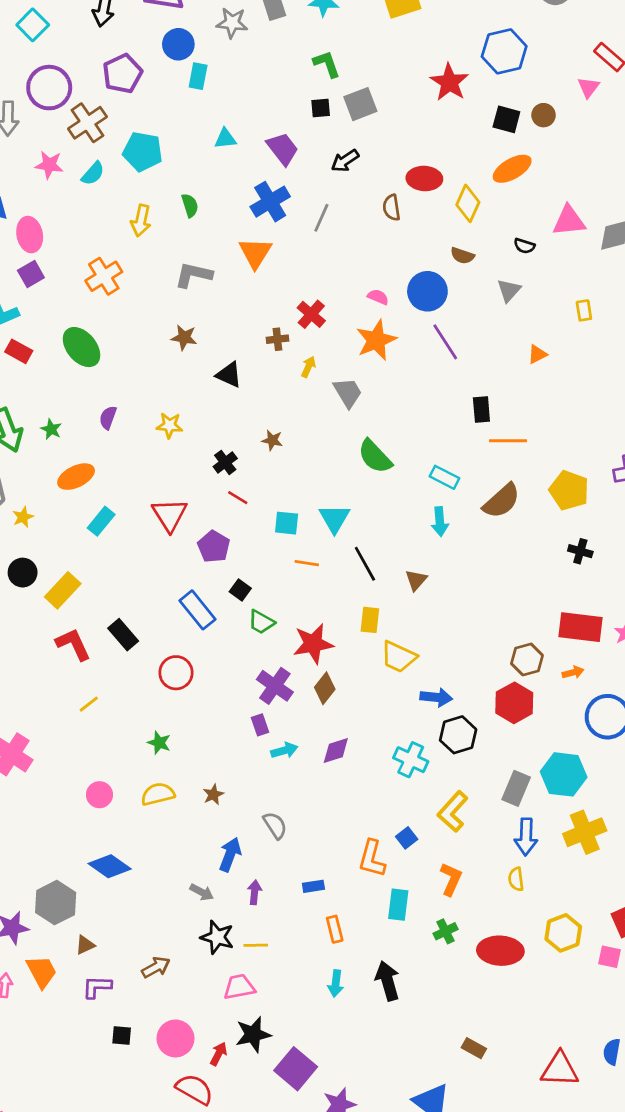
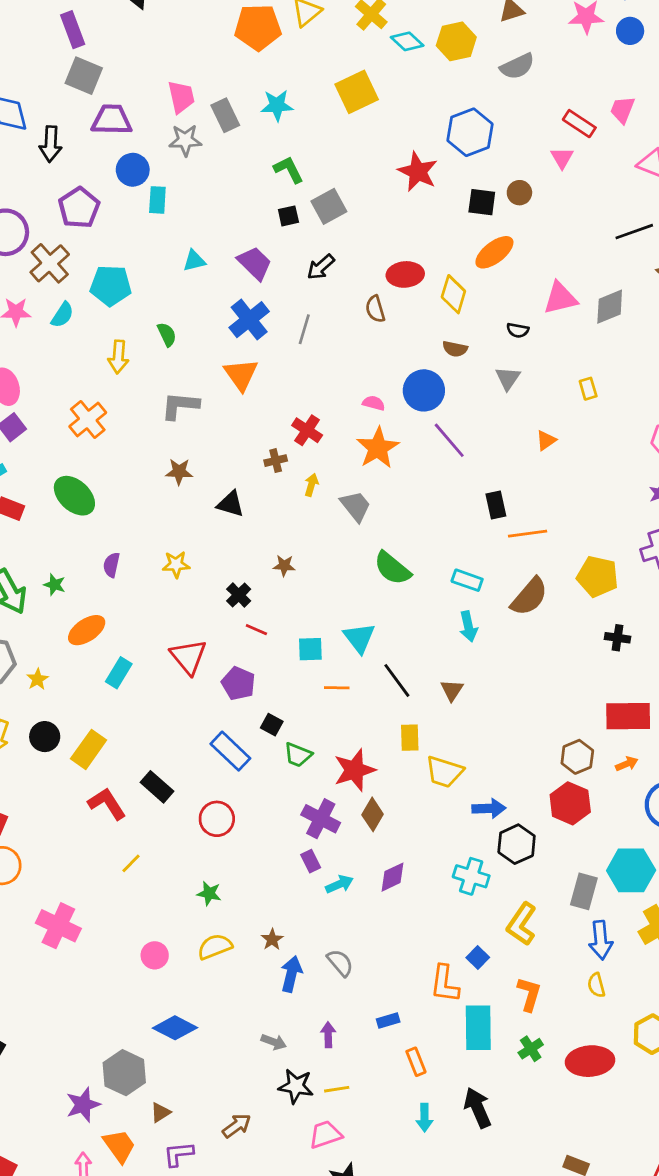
blue arrow: (230, 855) -> (291, 974), moved
cyan rectangle: (398, 905) -> (478, 1028), size x1.4

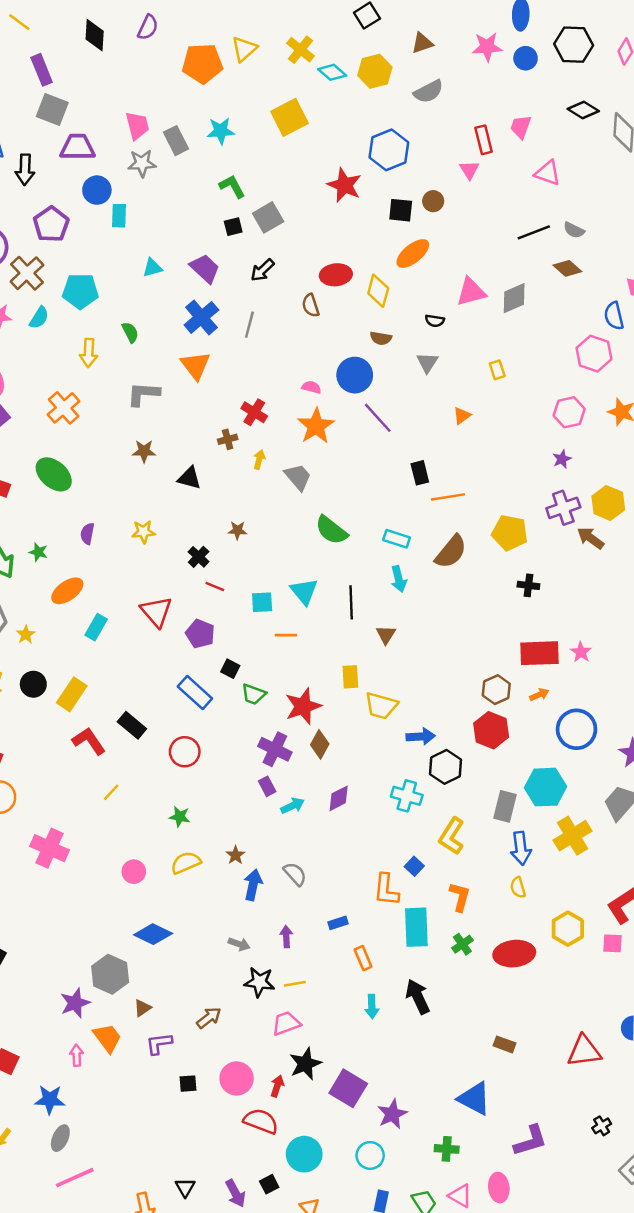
red rectangle: (579, 124) -> (484, 140), turned 44
black line: (397, 680) -> (351, 602), moved, turned 36

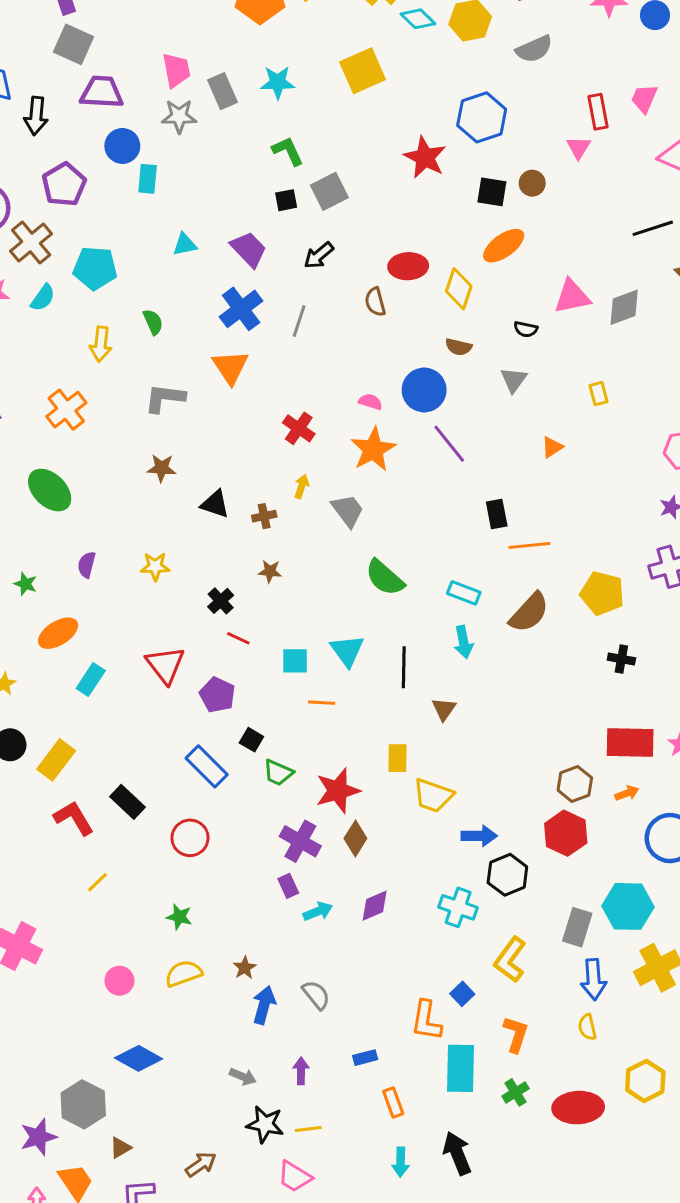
brown cross: (228, 439) -> (264, 516), moved
pink trapezoid: (286, 1023) -> (295, 1177), turned -132

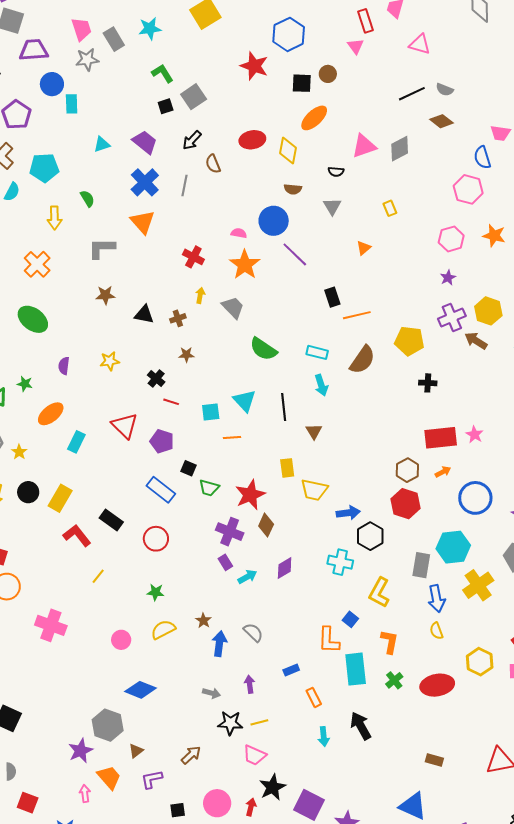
brown semicircle: (375, 302) -> (213, 164), moved

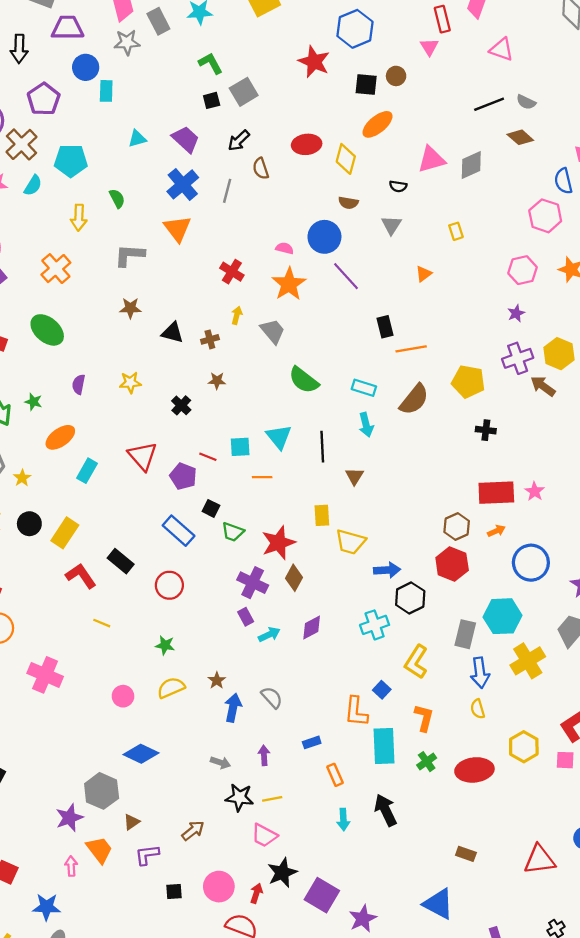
red line: (171, 402) -> (208, 457), moved
cyan cross: (340, 562) -> (375, 625), turned -35
yellow line: (98, 576) -> (102, 623), turned 70

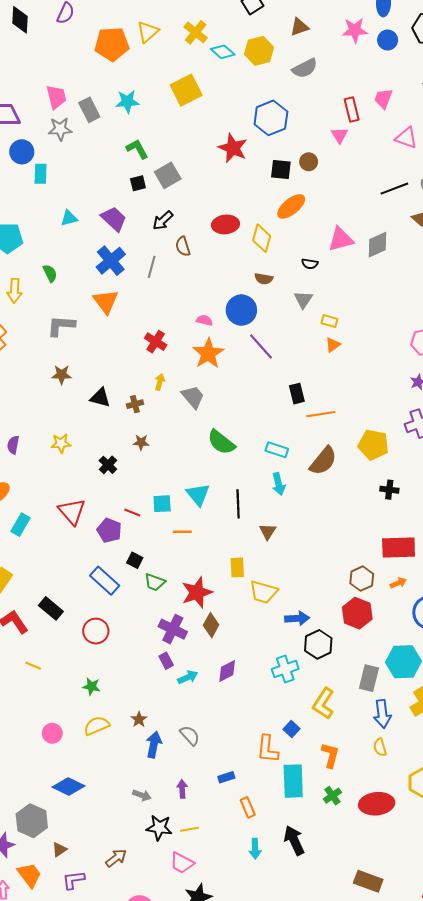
yellow rectangle: (456, 231) -> (329, 321), moved, turned -56
brown rectangle: (466, 854) -> (368, 881), size x1.5

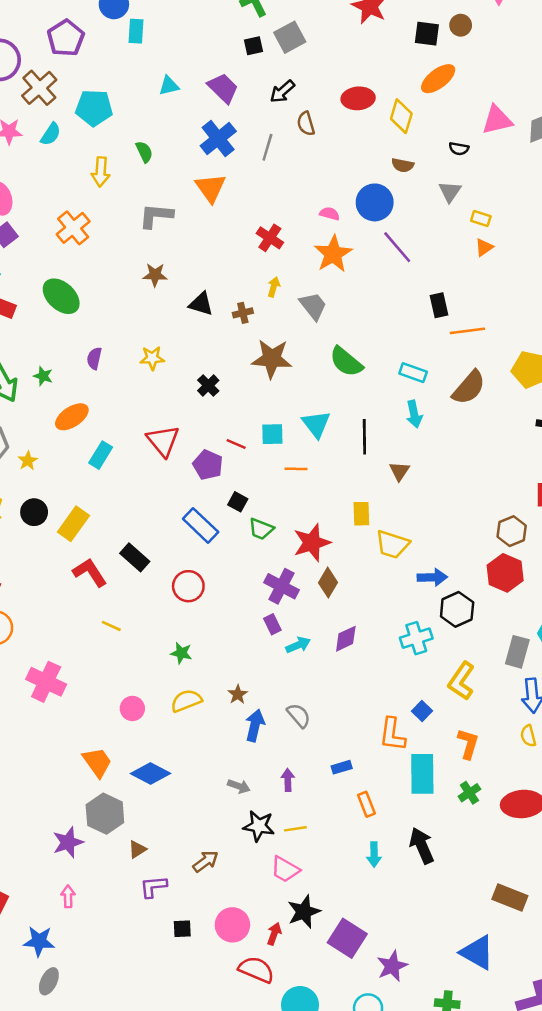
brown star: (141, 442) -> (272, 359), moved, size x2.0
orange trapezoid: (29, 875) -> (97, 762), moved

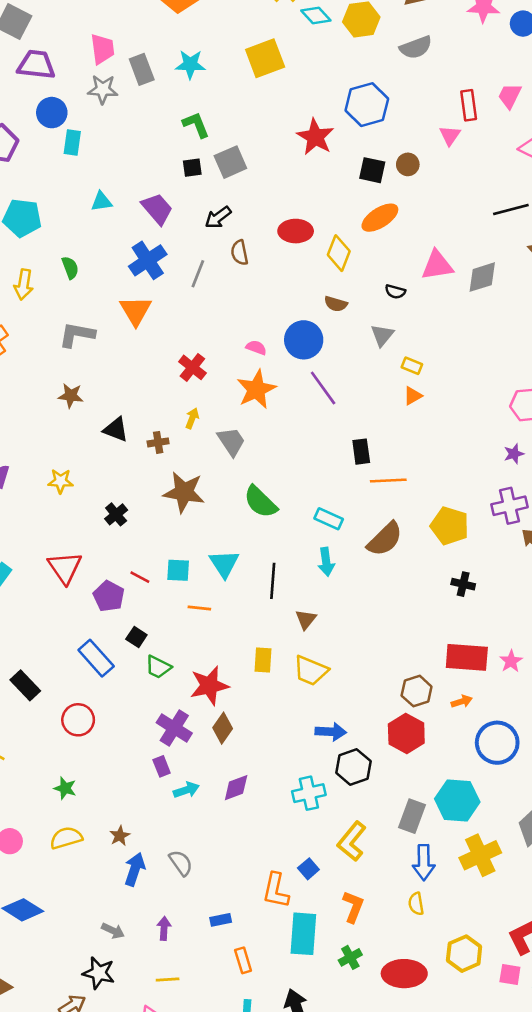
yellow trapezoid: (392, 544) -> (311, 671), moved
black star: (259, 826) -> (99, 973), moved

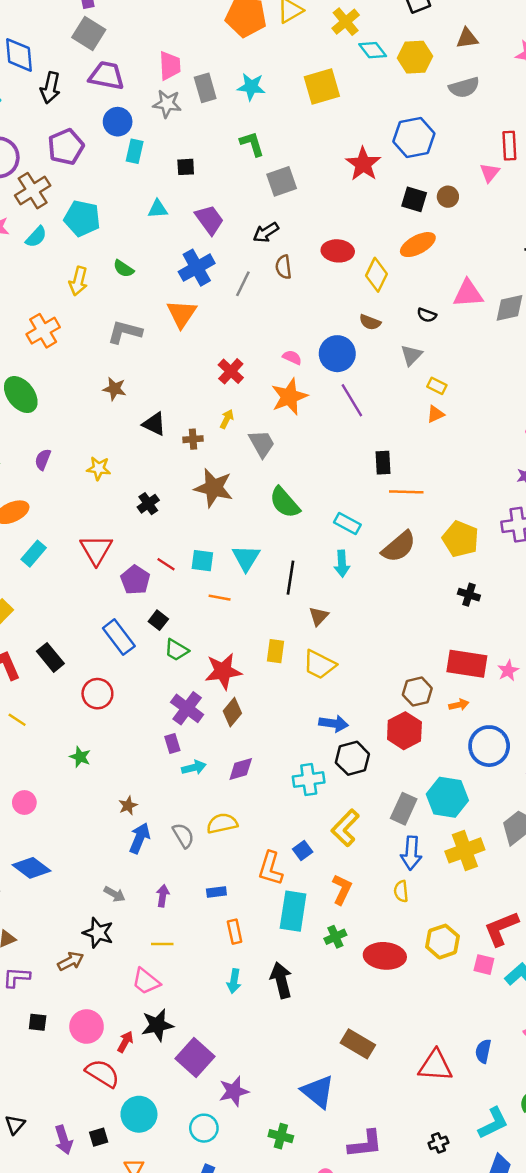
black square: (192, 168) -> (186, 167), moved
green semicircle: (70, 268) -> (123, 269), turned 140
yellow semicircle: (66, 838) -> (222, 823), moved

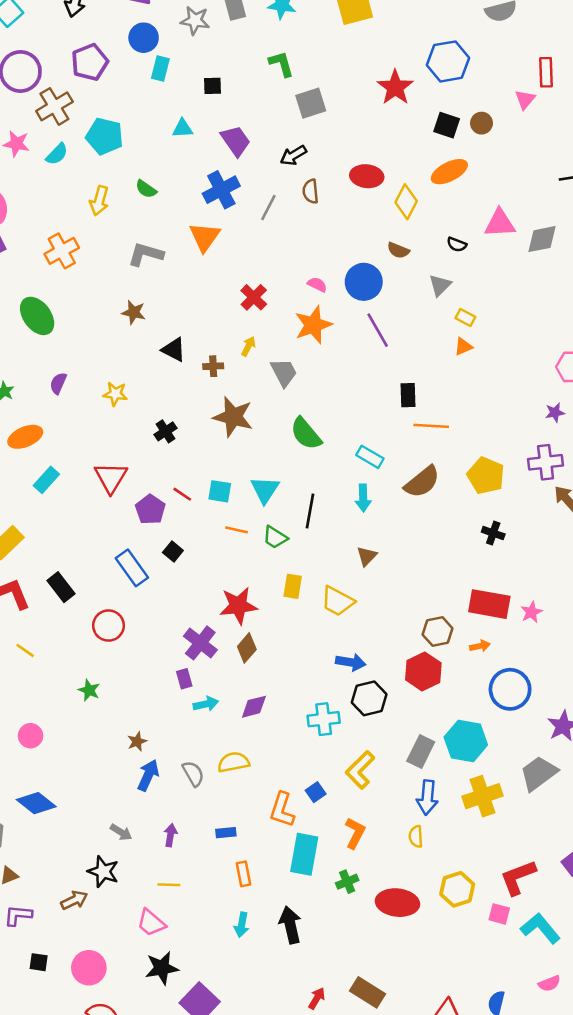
brown triangle: (319, 616) -> (367, 556), moved
green trapezoid: (177, 650) -> (275, 537), moved
red arrow: (125, 1042) -> (317, 998), moved

